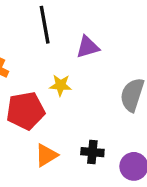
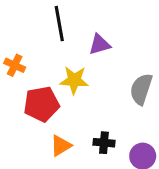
yellow star: (61, 85) -> (74, 80), size x1.4

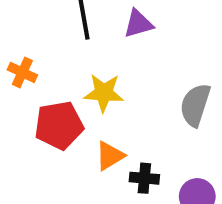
purple triangle: (100, 44) -> (138, 24), moved
orange triangle: (61, 146) -> (110, 156), moved

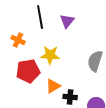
purple triangle: (138, 24) -> (67, 21), turned -35
orange cross: (22, 72) -> (18, 40), moved

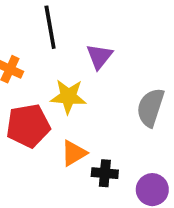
purple triangle: (67, 21) -> (99, 56), moved

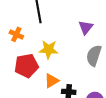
purple triangle: (99, 56) -> (86, 27), moved

